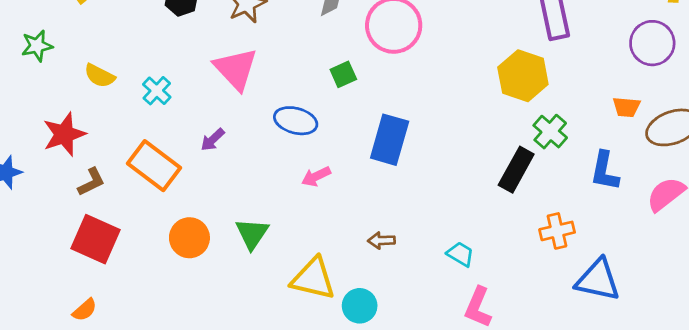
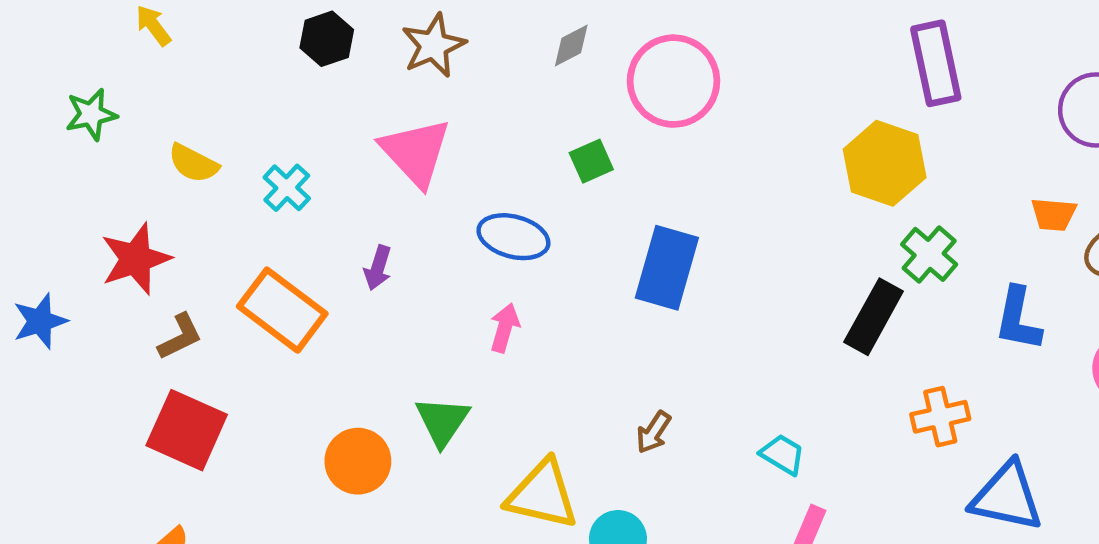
purple arrow: (213, 140) -> (378, 268), turned -30
pink arrow: (316, 176) -> (505, 328), moved, turned 132
orange circle: (189, 238) -> (358, 461), moved
brown arrow: (381, 240) -> (654, 432), turned -55

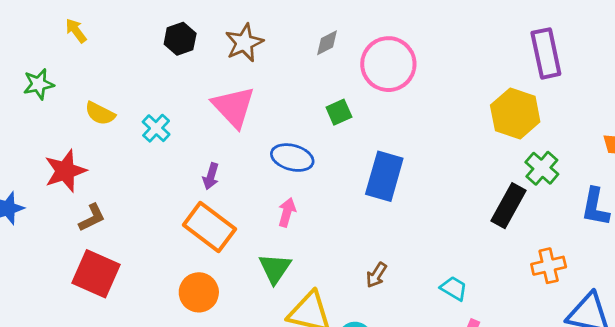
orange rectangle: (282, 310) -> (209, 227), moved
green triangle: (442, 421) -> (275, 268), moved

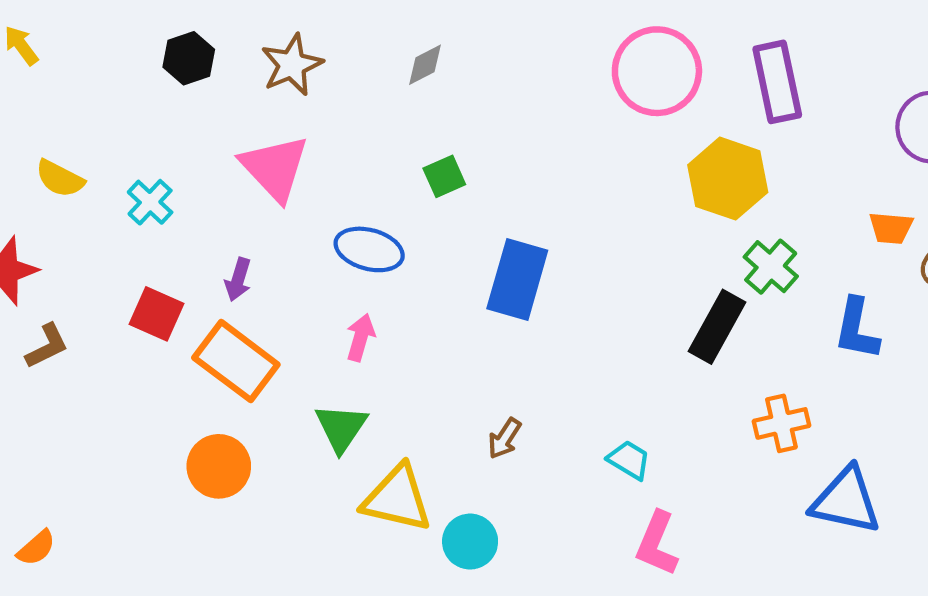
pink circle: (388, 64) -> (657, 71), moved
red square: (96, 274) -> (157, 314), moved, size x0.7

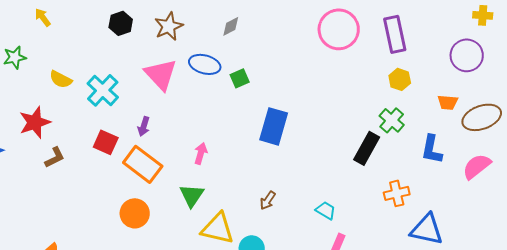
yellow hexagon: (728, 179) -> (400, 79), moved, size x0.6
cyan cross: (150, 202) -> (103, 90), size x1.5
blue ellipse: (369, 249) -> (205, 64), moved

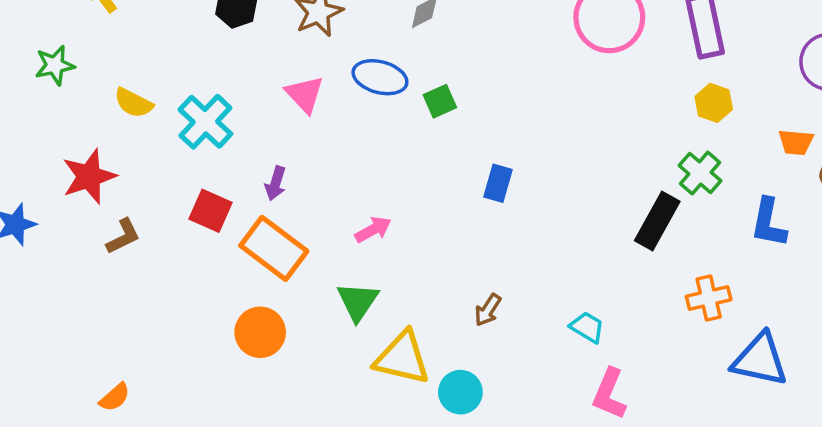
pink triangle: (161, 74) -> (305, 94), size x0.7
blue rectangle: (274, 126) -> (498, 183), size x0.6
pink arrow: (201, 153) -> (373, 230), turned 45

